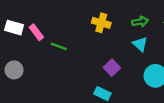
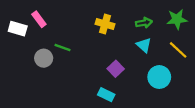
pink rectangle: (36, 32) -> (39, 19), moved
gray circle: (14, 70) -> (44, 58), moved

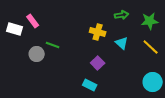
green arrow: (144, 23) -> (122, 15), moved
yellow cross: (105, 24) -> (98, 32), moved
cyan circle: (159, 77) -> (153, 82), moved

